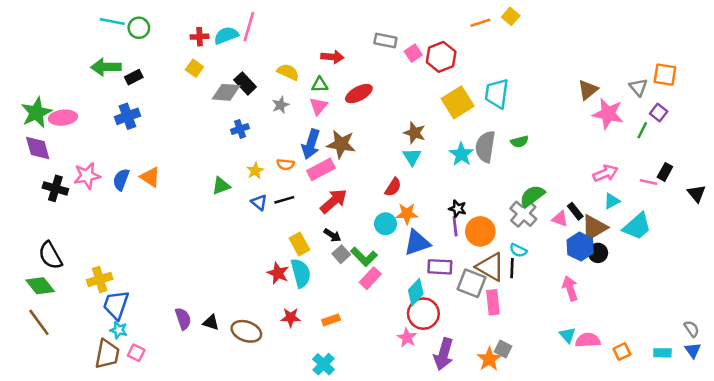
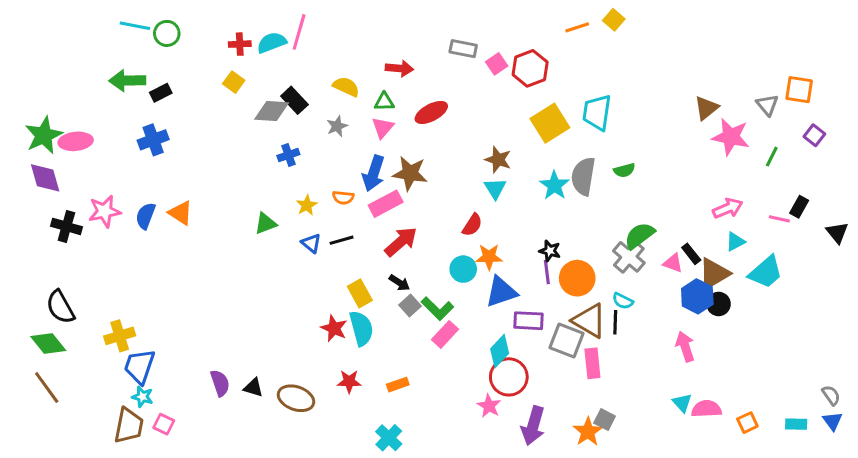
purple square: (659, 113) -> (814, 135), moved

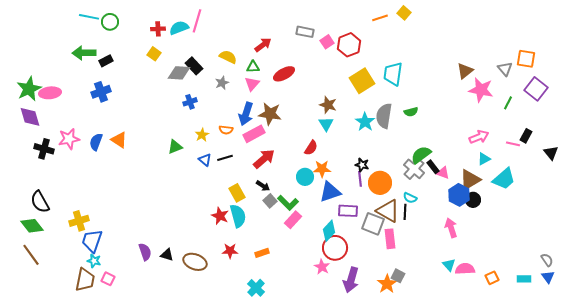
red arrow: (399, 68) -> (263, 45), turned -42
purple square: (814, 135) -> (536, 89), size x1.6
black rectangle: (691, 254) -> (433, 167), moved

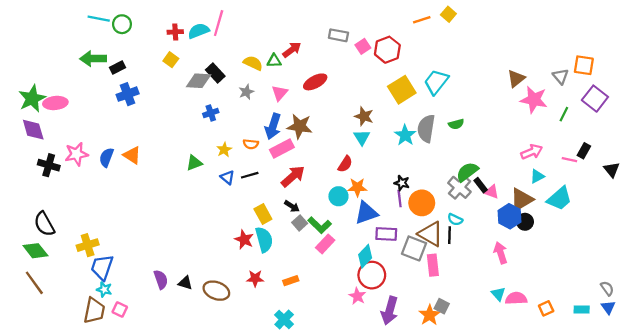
green triangle: (253, 67) -> (274, 61), moved
cyan trapezoid: (393, 74) -> (436, 82), turned 30
blue cross: (101, 92) -> (128, 94), moved

